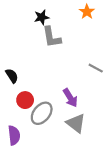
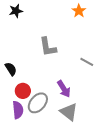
black star: (42, 17) -> (16, 11), moved
gray L-shape: (52, 37) -> (48, 47), moved
purple semicircle: (14, 135) -> (18, 110), moved

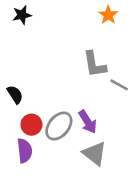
gray L-shape: (48, 47) -> (95, 64), moved
gray ellipse: (38, 103) -> (59, 126), moved

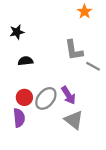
black star: (22, 15) -> (17, 32), moved
black semicircle: (15, 94) -> (25, 61), moved, turned -64

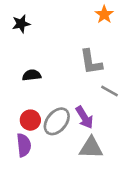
black star: (17, 32) -> (21, 24), moved
gray line: (93, 66) -> (109, 91), moved
gray triangle: (74, 120) -> (91, 148), turned -36

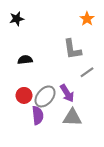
orange star: (104, 15) -> (87, 19), moved
gray line: (109, 91) -> (87, 72), turned -64
purple semicircle: (24, 145) -> (38, 115), moved

